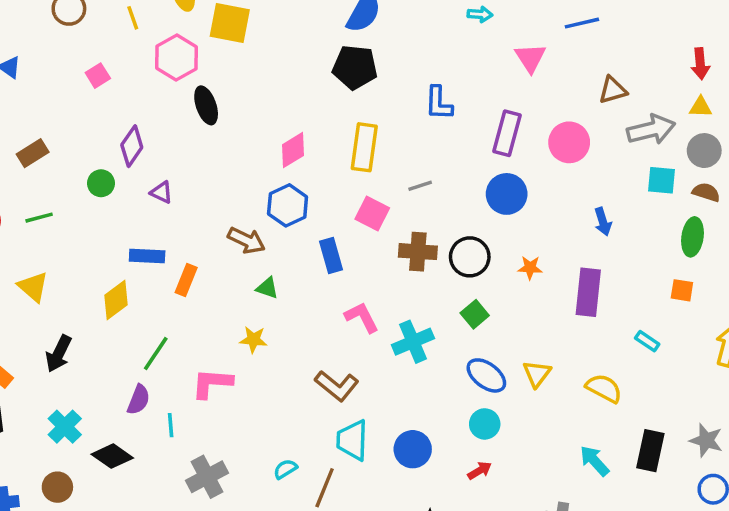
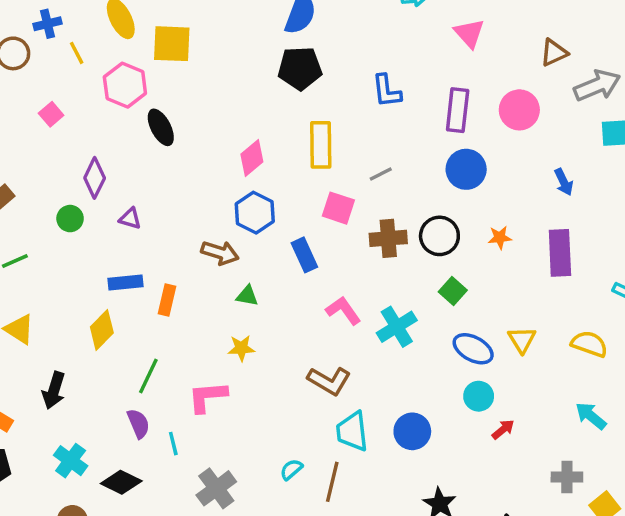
purple semicircle: (139, 400) -> (138, 424), turned -36
red arrow: (480, 471) -> (503, 429), moved

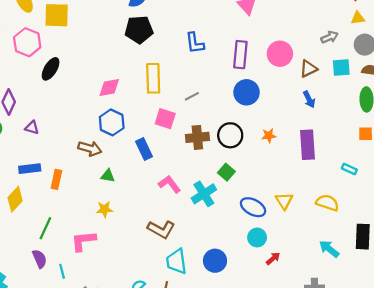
brown triangle: (554, 53) -> (308, 69), moved
gray arrow: (597, 85) -> (330, 37), size x0.6
black ellipse: (161, 127) -> (51, 69), turned 60
pink diamond: (252, 158) -> (109, 87), turned 30
green square: (453, 291) -> (226, 172), moved

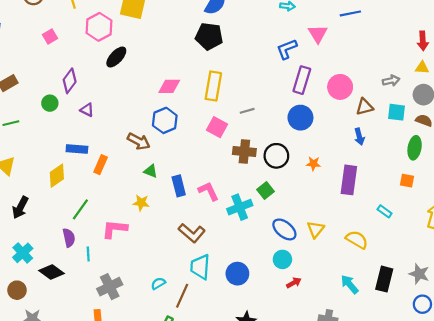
blue L-shape: (195, 43) -> (287, 49), moved, turned 65
blue rectangle: (144, 149) -> (179, 186), moved

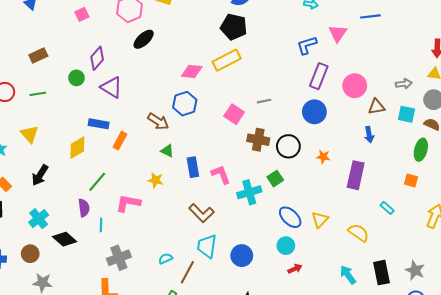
yellow rectangle: (213, 86) -> (227, 60), moved, turned 48
purple triangle: (87, 110) -> (111, 87), size x1.6
black rectangle: (384, 279) -> (381, 273), turned -30

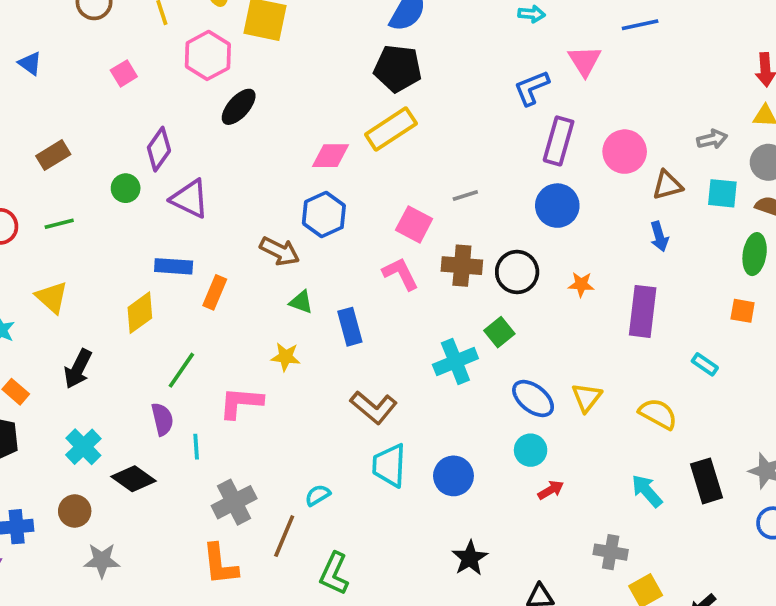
pink L-shape: (221, 175) -> (401, 274), moved
brown line: (187, 272) -> (284, 536), moved

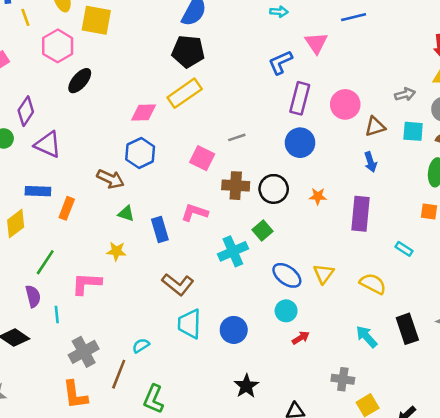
pink L-shape: (401, 274) -> (195, 212), moved, turned -44

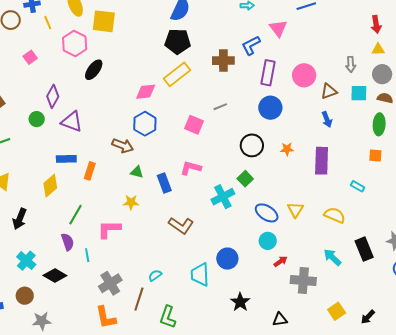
gray arrow: (405, 94) -> (351, 64), turned 105
brown cross: (236, 186) -> (223, 61), moved
cyan trapezoid: (189, 324) -> (200, 275), moved
gray cross: (343, 379) -> (303, 280), moved, size x1.4

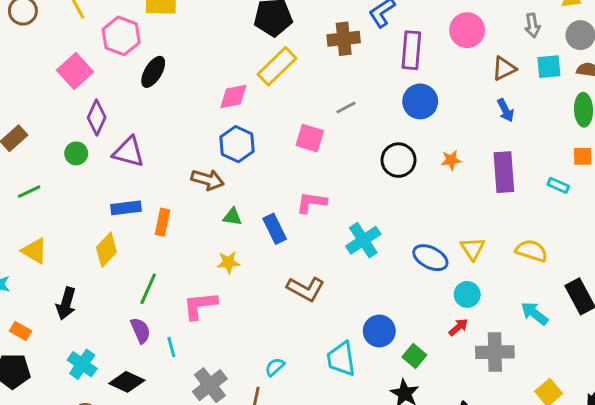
pink square: (30, 57) -> (75, 71), moved, size x1.6
pink circle: (304, 75) -> (467, 30), moved
green square: (245, 179) -> (414, 356), moved
cyan rectangle: (358, 186) -> (558, 185), moved
cyan circle: (268, 241) -> (467, 294), moved

